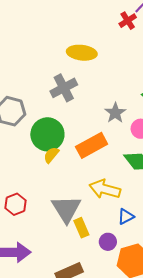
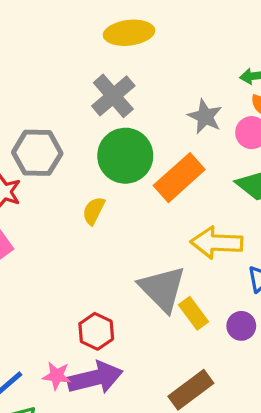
green circle: (47, 134) -> (125, 156), moved
yellow semicircle: (51, 155) -> (94, 211), moved
red hexagon: (15, 204) -> (96, 331), moved

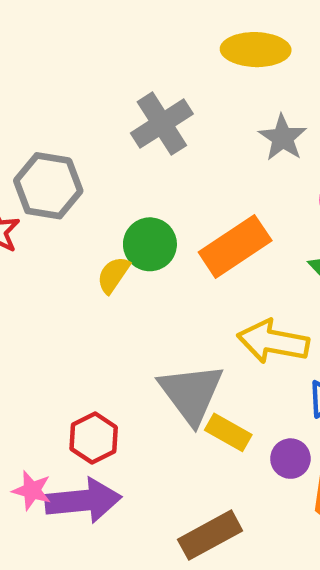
yellow ellipse: (129, 33) -> (256, 50), moved
gray star: (205, 117) -> (283, 138), moved
green circle: (125, 156) -> (150, 244), moved, size x0.7
yellow rectangle: (193, 313) -> (228, 432), turned -32

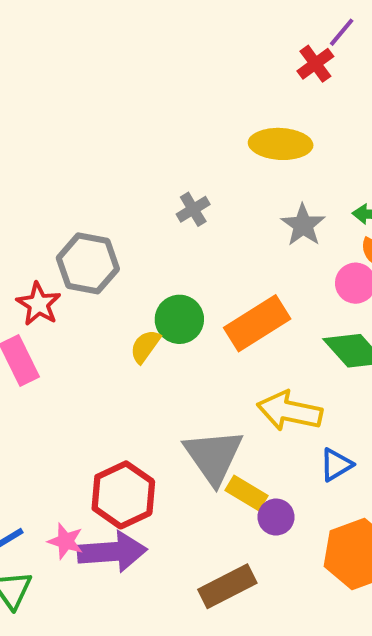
gray cross: (162, 124) -> (193, 209), size x0.6
red hexagon: (94, 438) -> (123, 495), size x1.4
purple circle: (290, 459) -> (276, 517), moved

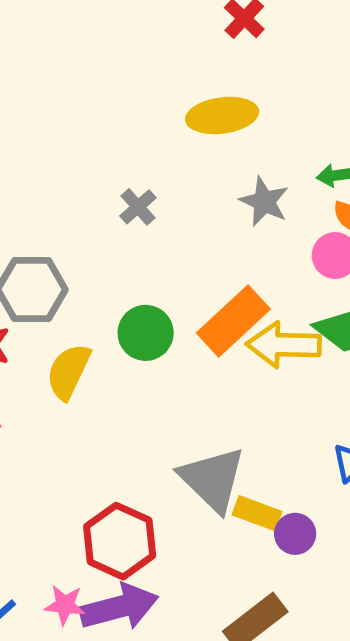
yellow semicircle: (145, 346) -> (68, 372), moved, size x1.4
yellow arrow: (290, 411) -> (284, 345), moved

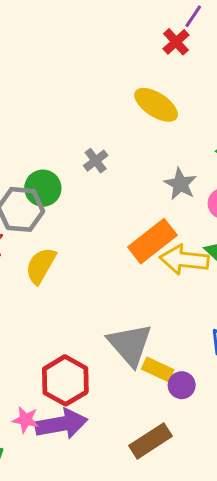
yellow ellipse: (222, 115) -> (156, 105), turned 36
gray star: (264, 202) -> (180, 184), moved
green circle: (146, 333) -> (43, 188), moved

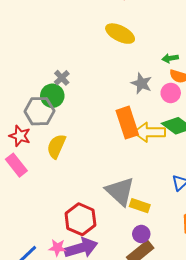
gray cross: (96, 161) -> (62, 78), moved
orange rectangle: (152, 241) -> (127, 123), turned -64
purple circle: (182, 385) -> (141, 234), moved

